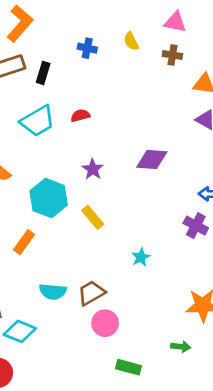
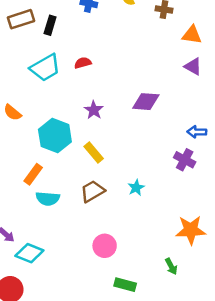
cyan semicircle: (53, 292) -> (48, 199), moved
brown trapezoid: (91, 293) -> (92, 191), moved
green arrow: (181, 347) -> (171, 266), turned 56

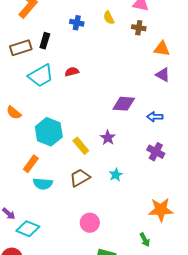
brown rectangle: (21, 19) -> (21, 48), moved
purple star: (94, 110) -> (108, 138), moved
blue arrow: (197, 132) -> (155, 117), moved

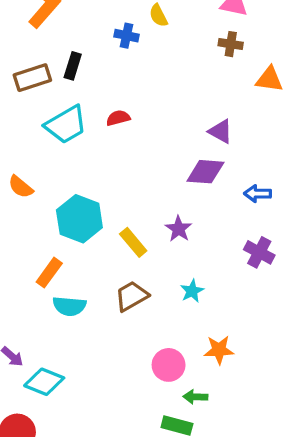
yellow semicircle: (109, 18) -> (158, 15), moved
purple triangle: (163, 75) -> (221, 131), moved
orange star: (161, 210) -> (219, 350), moved, size x0.7
pink circle: (90, 223) -> (169, 365), moved
green arrow: (145, 240) -> (195, 397), moved, turned 120

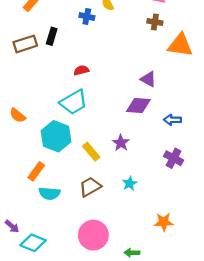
orange triangle: (269, 79) -> (180, 45), size x1.4
cyan trapezoid: (66, 125) -> (74, 102), moved
orange star: (219, 350) -> (164, 222), moved
pink circle: (169, 365) -> (93, 235), moved, size x1.4

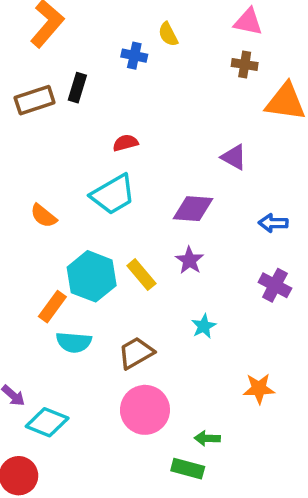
purple diamond: (138, 105) -> (193, 209), moved
orange semicircle: (18, 115) -> (44, 216), moved
cyan hexagon: (56, 136) -> (92, 276), moved
brown trapezoid: (90, 187) -> (136, 353), moved

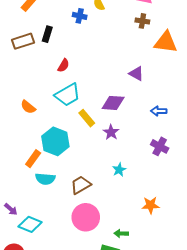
red semicircle: (125, 143) -> (63, 65), moved, turned 136
yellow rectangle: (141, 275) -> (87, 118), moved

